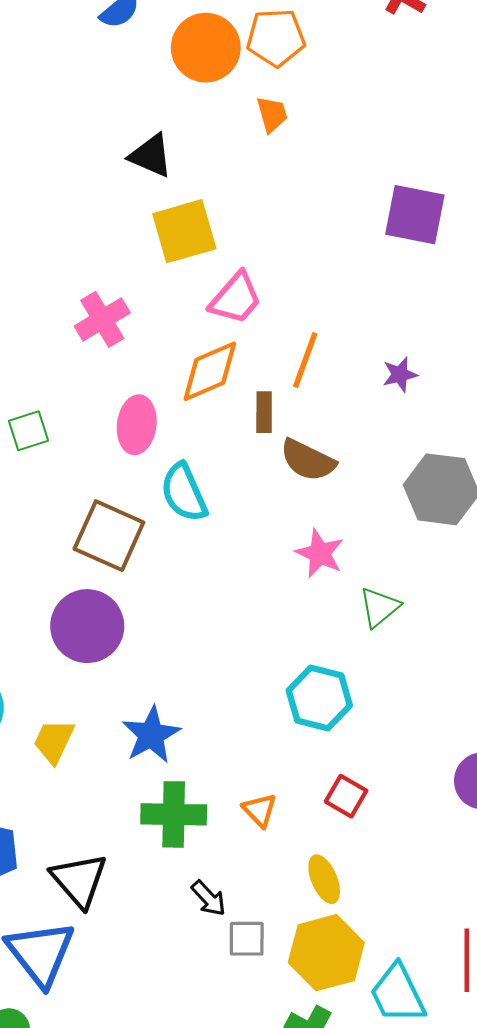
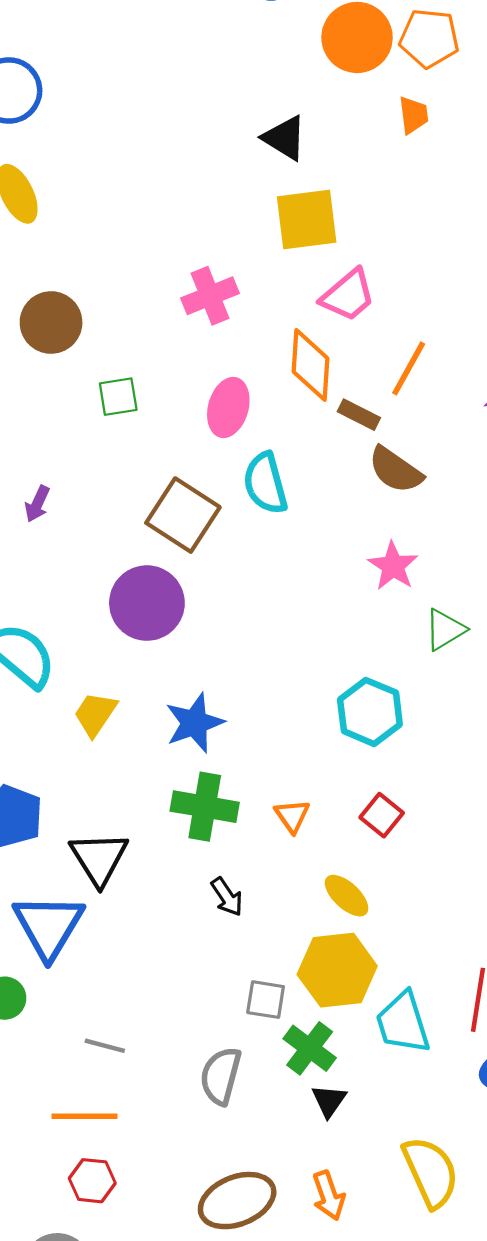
orange diamond: (210, 371) -> (310, 365), turned -72
brown rectangle: (264, 412) -> (359, 415), turned -72
yellow ellipse: (324, 879) -> (347, 896), turned -33
gray square: (247, 939) -> (266, 1000), moved

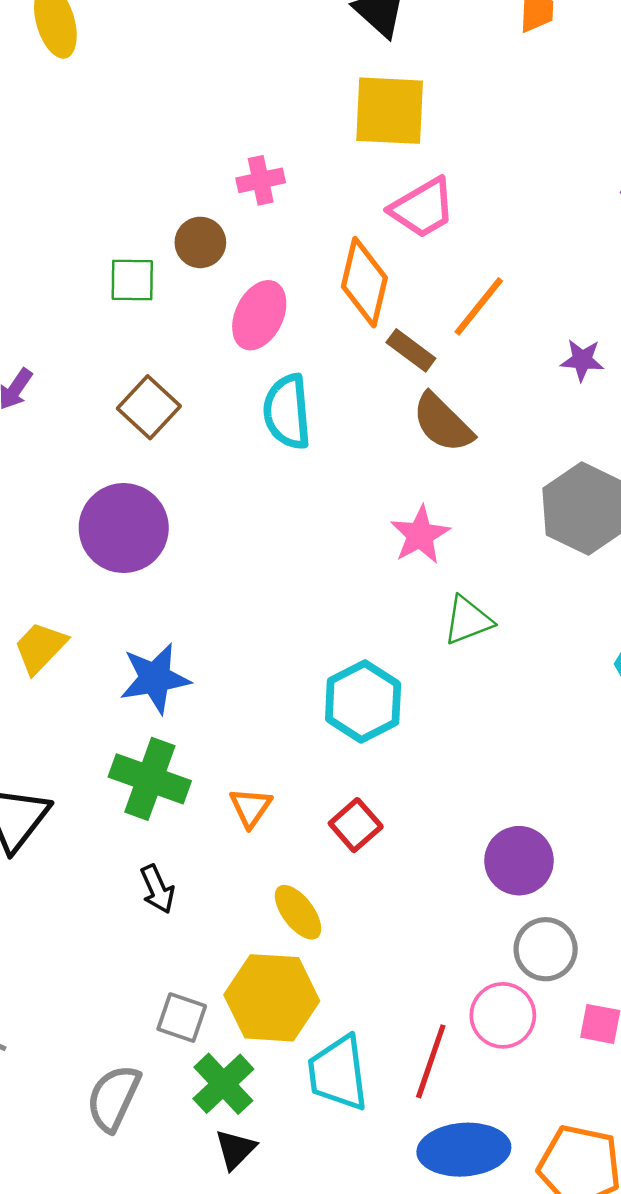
pink cross: (210, 296) -> (261, 180), size x0.7
brown circle: (51, 322) -> (200, 242), moved, size x0.7
brown square: (183, 515) -> (149, 407), moved, size x0.7

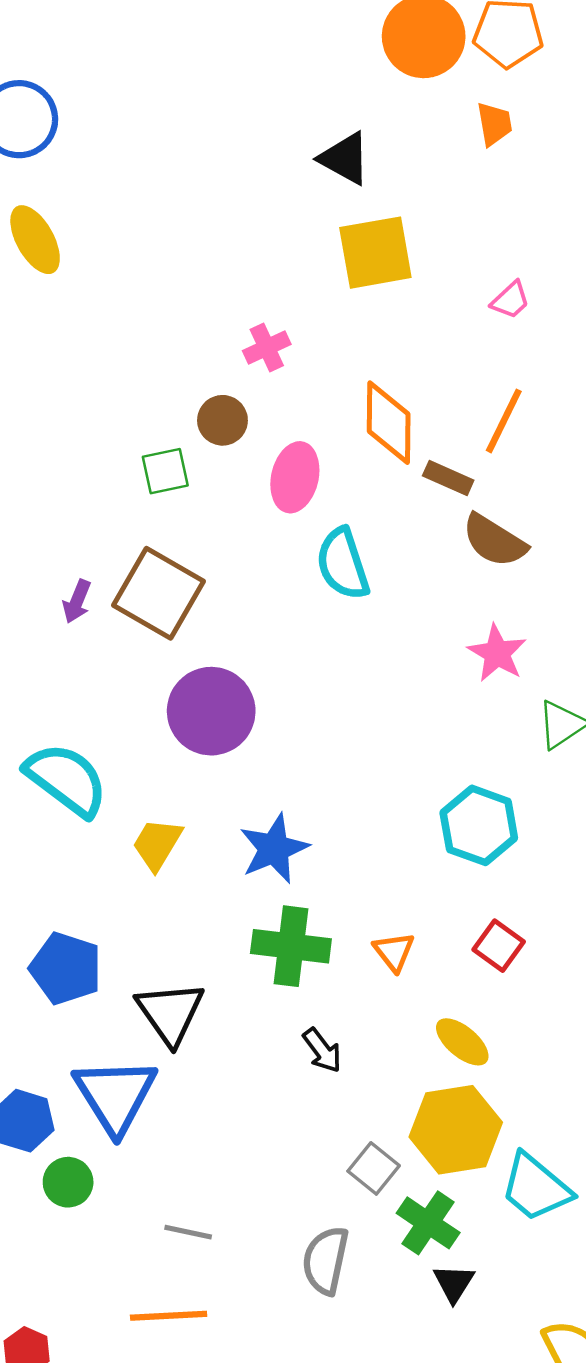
pink trapezoid: (423, 208) -> (510, 300), moved, size x0.6
brown square: (149, 407) -> (159, 593), moved, size x1.5
gray square: (182, 1018) -> (374, 1168), turned 33
cyan trapezoid: (338, 1073) -> (536, 1187), turned -30

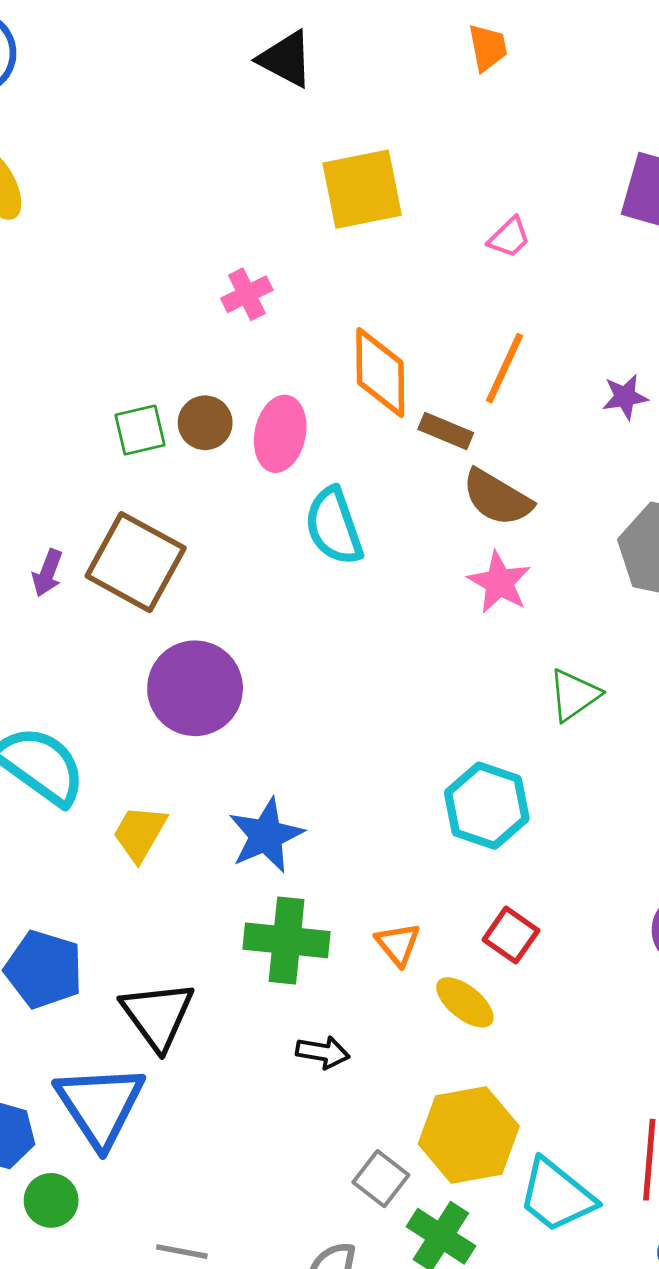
black triangle: (345, 158) -> (286, 59), moved
brown circle: (222, 420) -> (205, 423), moved
pink star: (497, 653) -> (499, 582), moved
yellow ellipse: (462, 1042) -> (465, 1002), moved
black arrow: (322, 1050) -> (323, 1052), turned -42

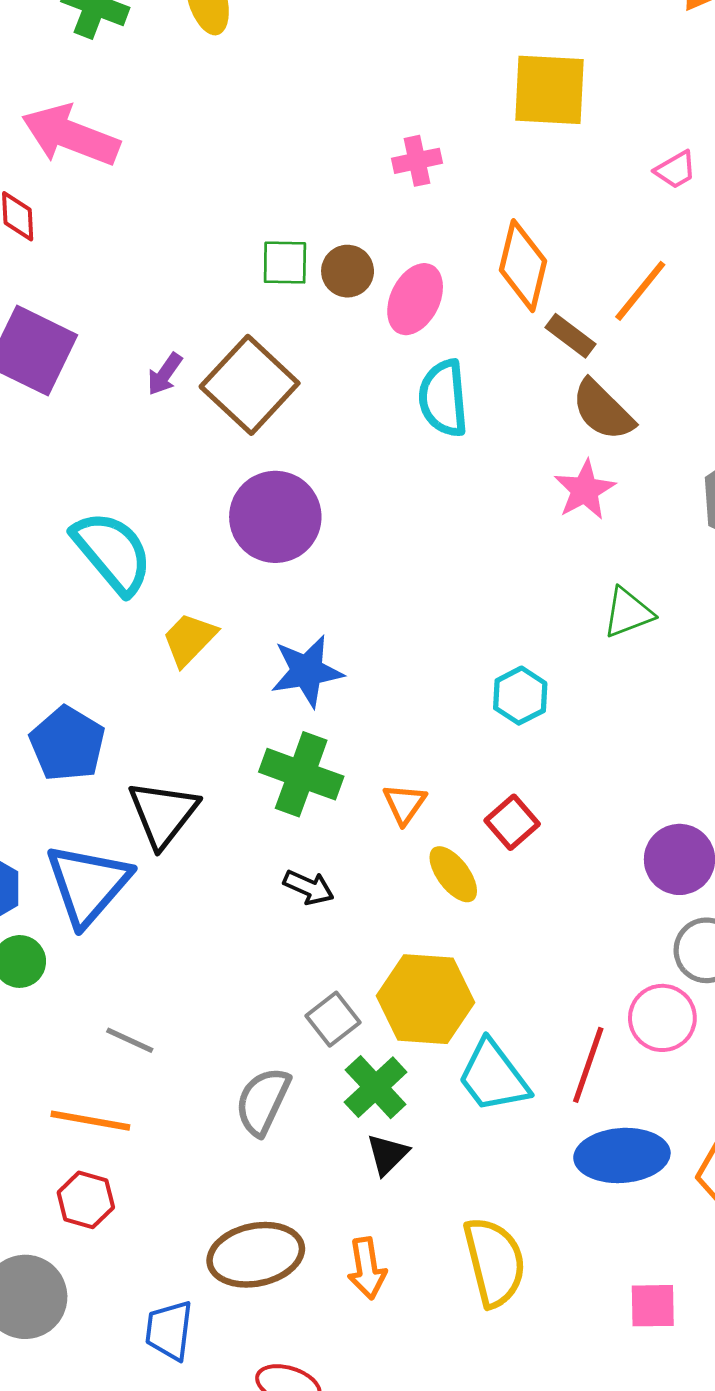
cyan hexagon: (487, 806) -> (520, 696), size x0.7

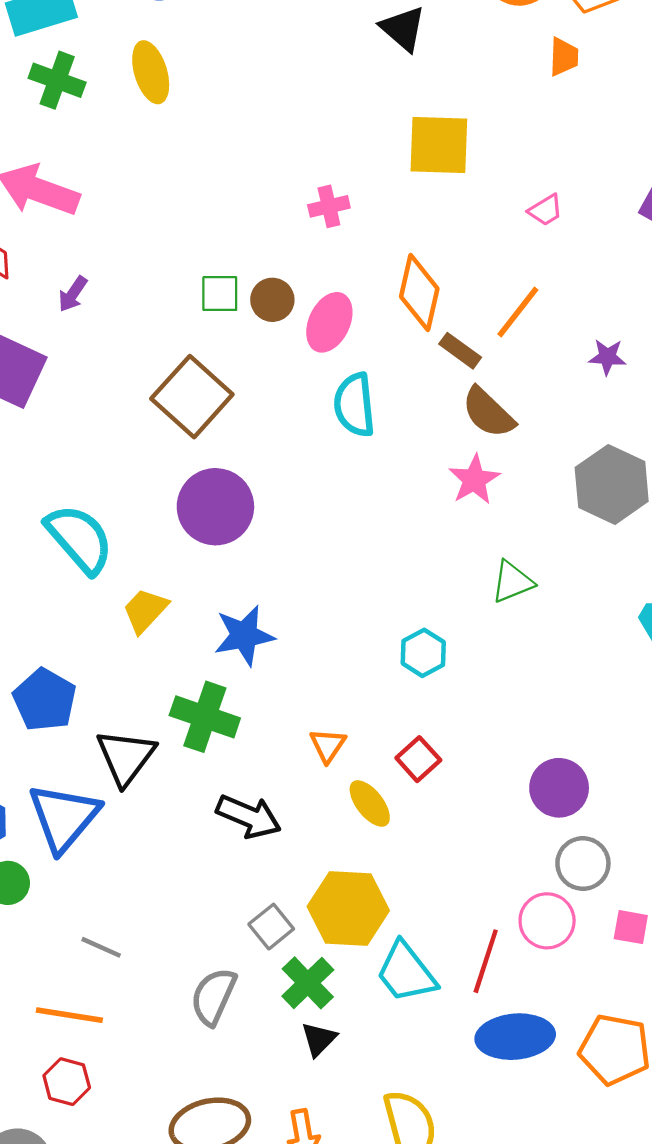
purple arrow: (165, 374) -> (73, 294), moved
green cross: (301, 774) -> (205, 717), moved
black arrow: (309, 887) -> (249, 817), size x1.5

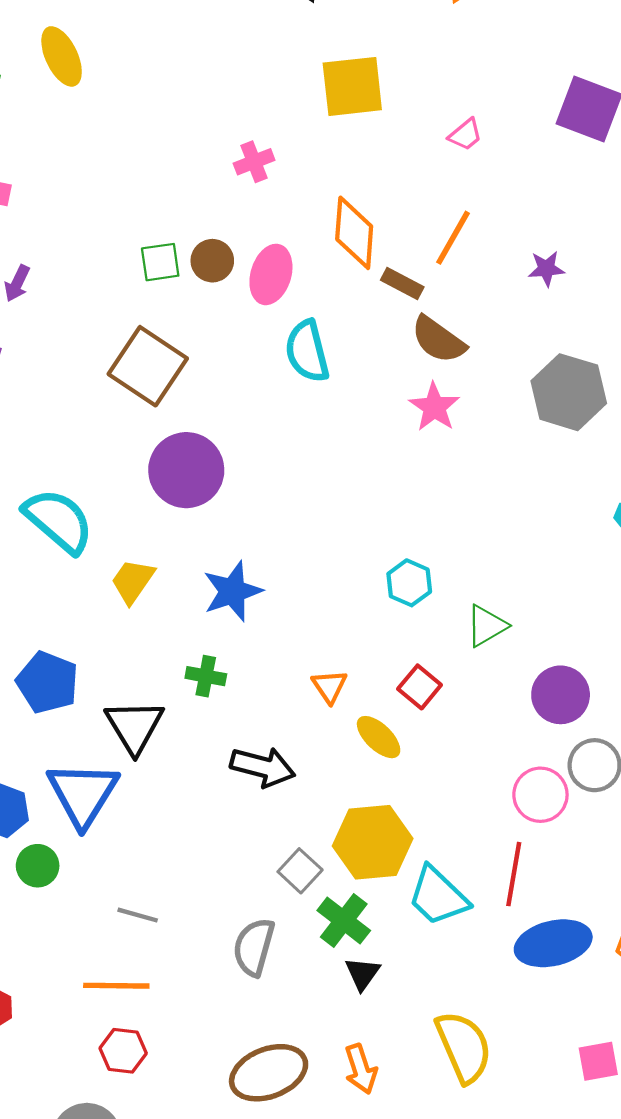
green triangle: (512, 582) -> (486, 626), moved
green cross: (205, 717) -> (206, 676), size x0.6
pink circle: (547, 921) -> (540, 795), moved

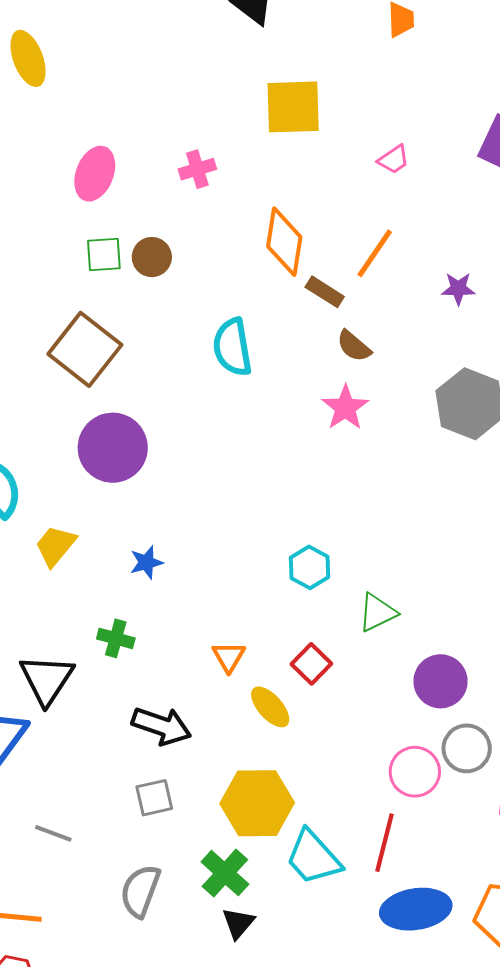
pink ellipse: (271, 274) -> (95, 174), moved
brown semicircle: (438, 340) -> (354, 346), size x0.7
blue star: (232, 591) -> (146, 562), size x0.6
gray square: (300, 871) -> (154, 798), moved, turned 30
gray line: (138, 915) -> (53, 833), moved

